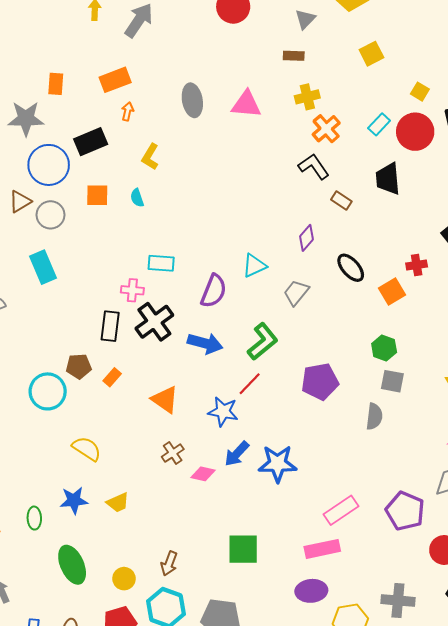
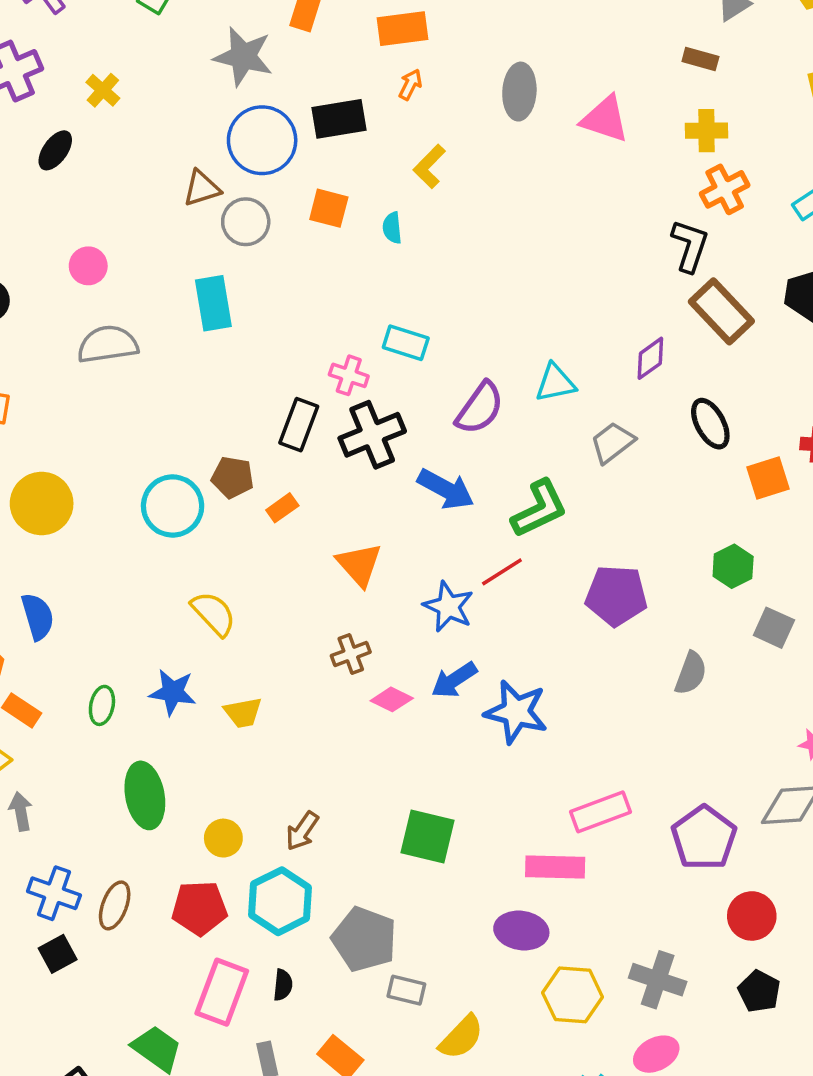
black L-shape: (314, 167) -> (690, 246), turned 40
brown rectangle: (341, 201) -> (721, 311), size x1.8
gray square: (392, 381) -> (774, 628), moved

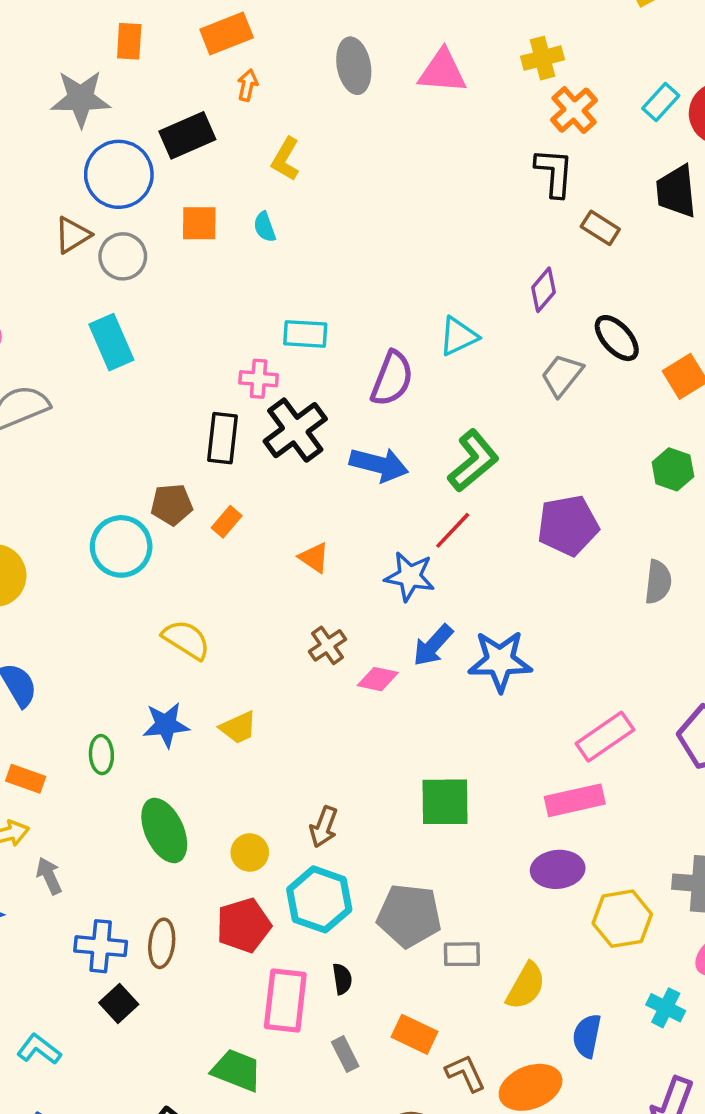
brown rectangle: (721, 311) -> (600, 228), size x0.6
gray trapezoid: (612, 443) -> (562, 375), moved
orange triangle: (359, 564) -> (314, 558), size x0.7

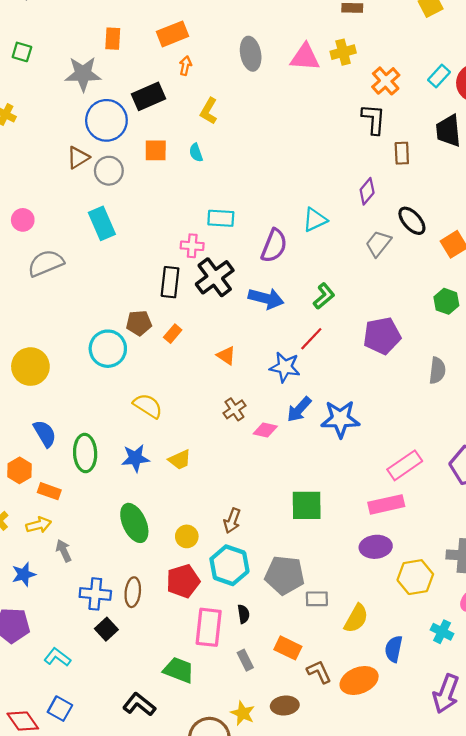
yellow cross: (543, 58) -> (343, 52), moved
brown rectangle: (600, 228) -> (402, 153), turned 55
green L-shape: (473, 461) -> (324, 296), size x0.7
green ellipse: (101, 755) -> (85, 453), moved, size x1.6

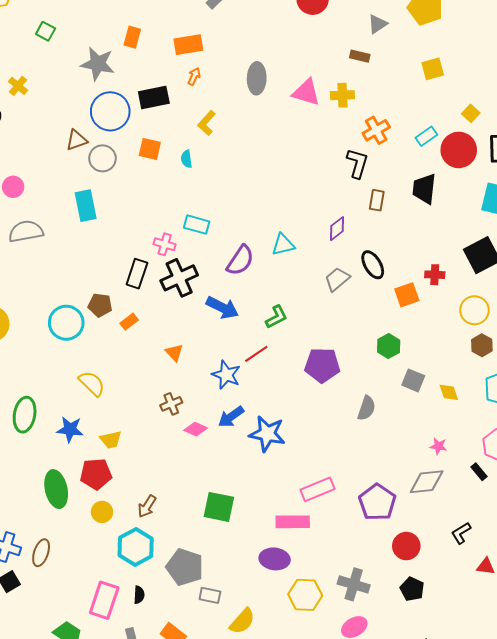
red pentagon: (183, 581) -> (96, 474), moved

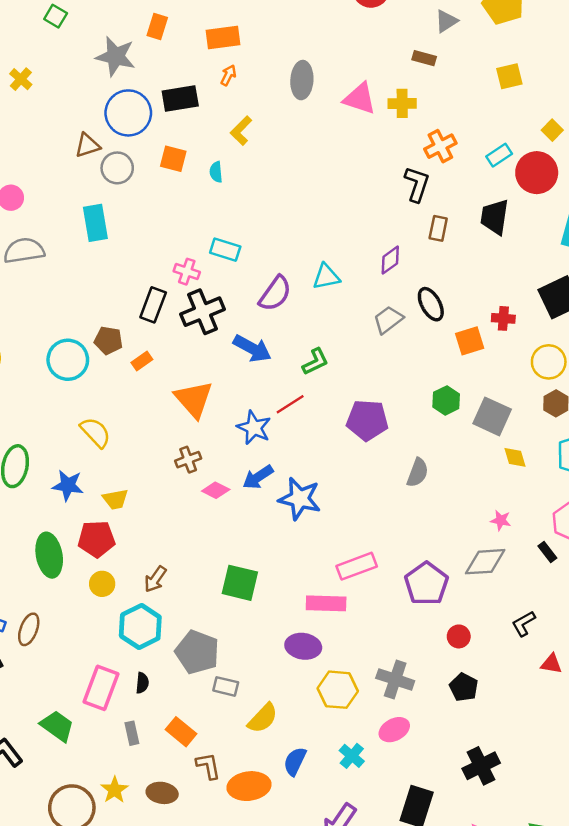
orange triangle: (174, 352) -> (194, 399), size x1.8
gray square: (413, 380) -> (492, 416), moved, size x1.4
red circle: (406, 546) -> (459, 636), size x0.7

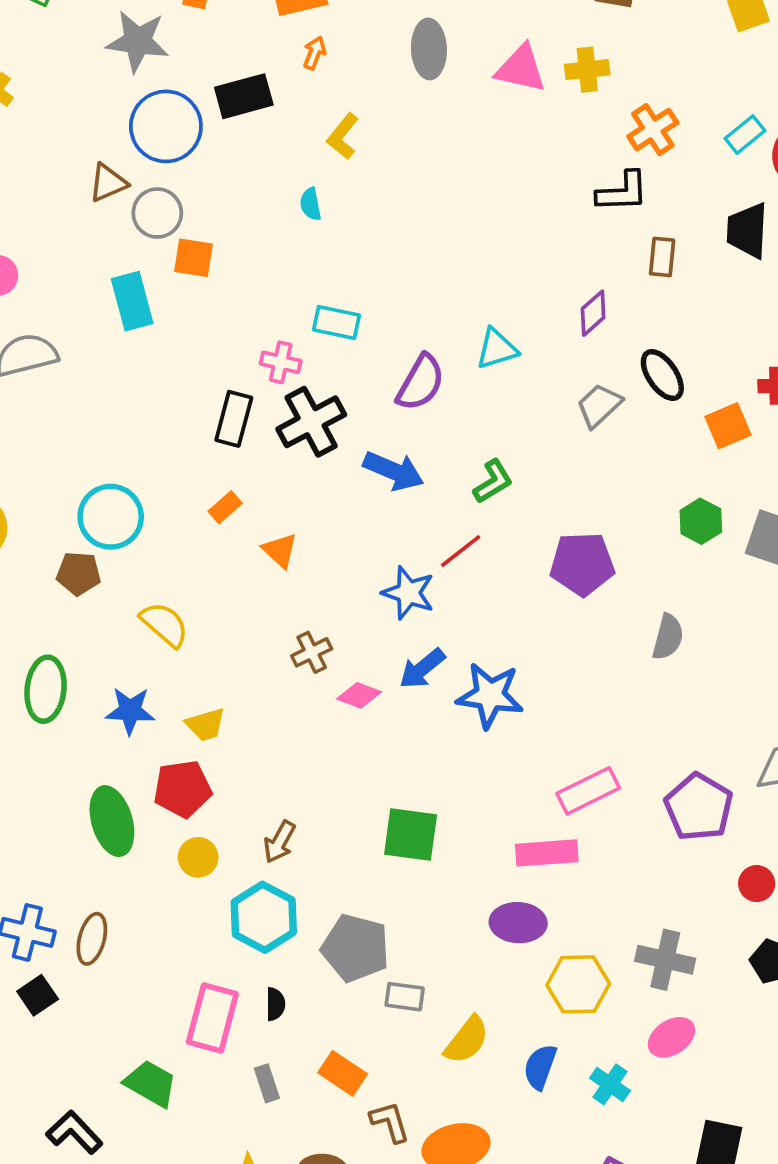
orange square: (173, 159) -> (194, 258), moved
black L-shape: (417, 184) -> (622, 192), turned 75
brown pentagon: (108, 340) -> (79, 573), moved
orange triangle: (194, 399) -> (280, 550), moved, size x0.6
blue semicircle: (295, 761) -> (540, 1067), moved

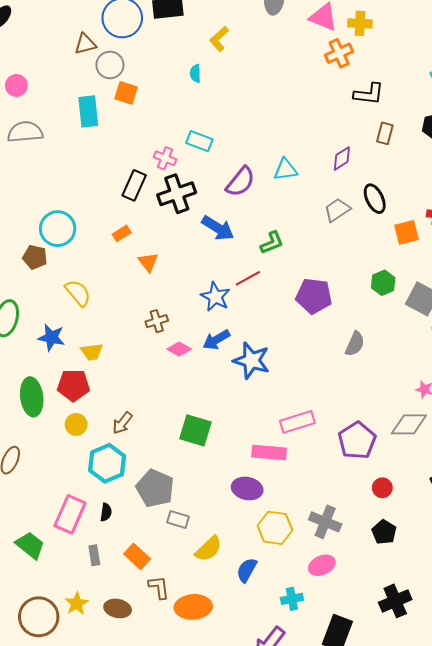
orange cross: (653, 130) -> (339, 53), moved
cyan cross: (610, 1084) -> (292, 599), moved, turned 35

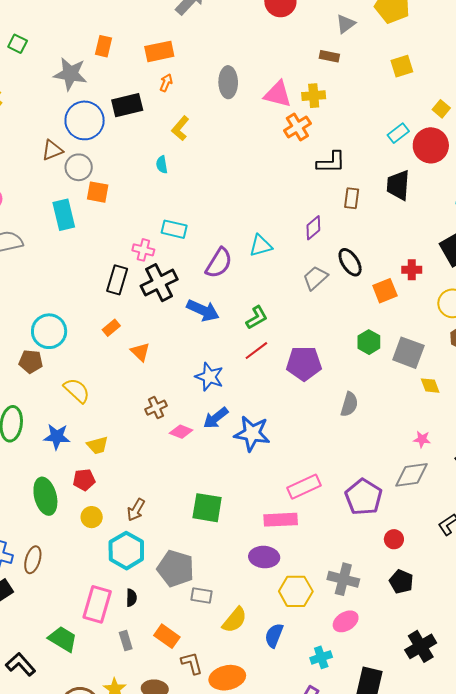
red line: (248, 278) -> (256, 351), moved
red pentagon: (73, 385) -> (84, 480), size x0.7

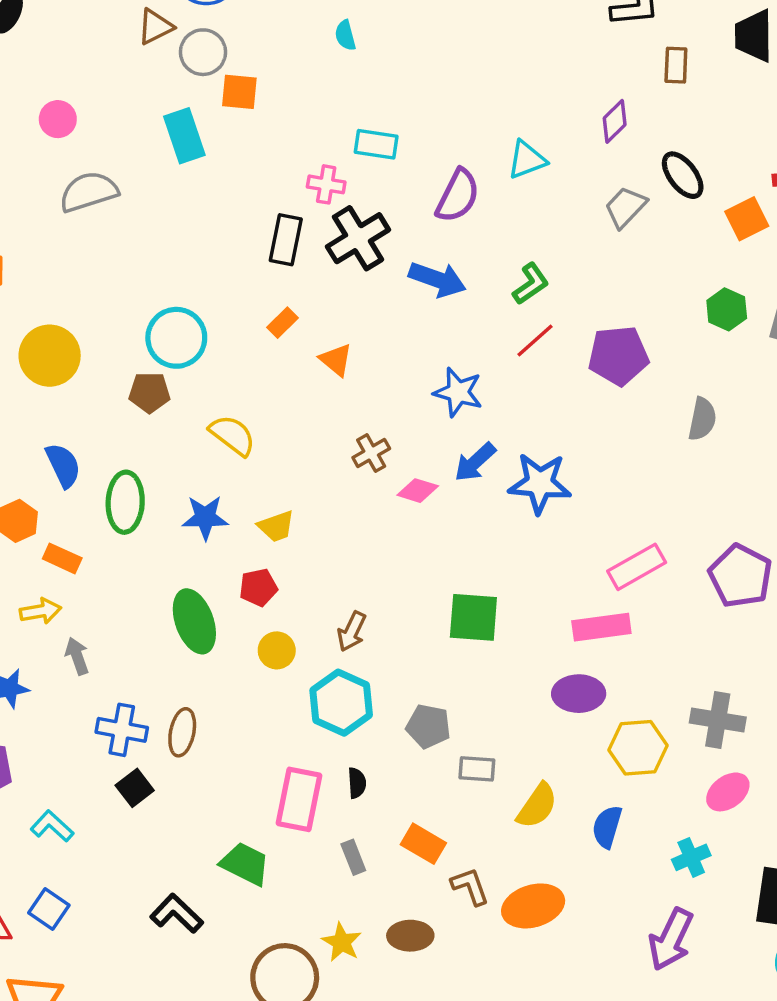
gray pentagon: (176, 568) -> (428, 726), size x0.7

